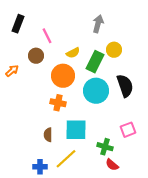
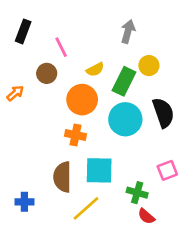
brown semicircle: (48, 135) -> (62, 177), size x1.6
blue cross: (40, 167) -> (24, 202), moved

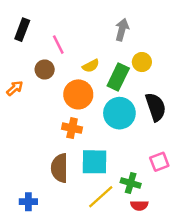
blue cross: (24, 202) -> (28, 202), moved
yellow line: (86, 208) -> (101, 197), moved
red semicircle: (146, 216) -> (139, 205), turned -42

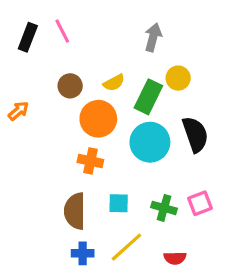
pink line: (58, 45) -> (62, 31), moved
brown circle: (45, 70) -> (70, 86), moved
cyan square: (94, 162) -> (119, 203), size x0.6
green cross: (131, 183) -> (164, 208), moved
blue cross: (28, 202) -> (83, 253), moved

